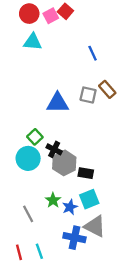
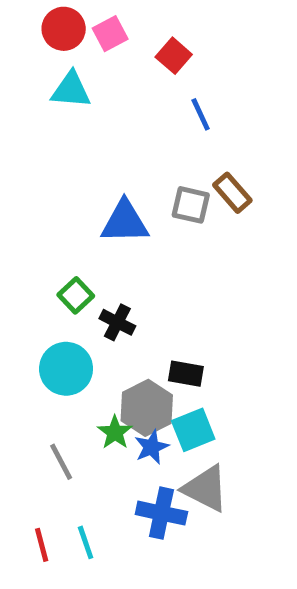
red square: (65, 11) -> (174, 56), moved
cyan circle: (28, 158) -> (66, 369), moved
gray hexagon: (64, 163) -> (147, 408), moved

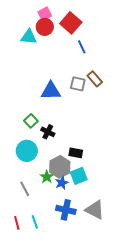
red circle: (64, 29) -> (45, 27), moved
red square: (174, 56) -> (71, 23), size x1.5
gray triangle: (205, 489) -> (95, 210), moved

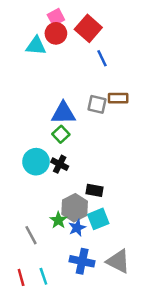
brown rectangle: (95, 79) -> (118, 98), turned -49
green square: (31, 121) -> (61, 134), moved
cyan circle: (27, 151) -> (36, 162), moved

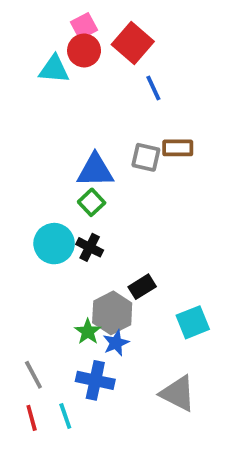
black rectangle: (95, 190) -> (142, 287), turned -42
cyan square: (98, 219) -> (193, 322), moved
gray line: (31, 235) -> (33, 375), moved
blue cross: (82, 261) -> (95, 380), moved

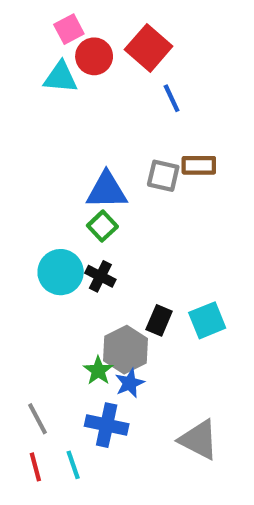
pink square: (84, 26) -> (69, 29), moved
black rectangle: (142, 287) -> (159, 320), turned -35
cyan square: (193, 322) -> (207, 320), moved

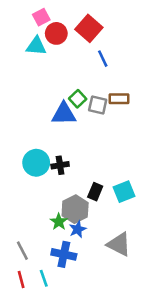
green square: (102, 226) -> (78, 99), moved
black cross: (100, 276) -> (60, 165), turned -36
gray triangle: (199, 440) -> (119, 244), moved

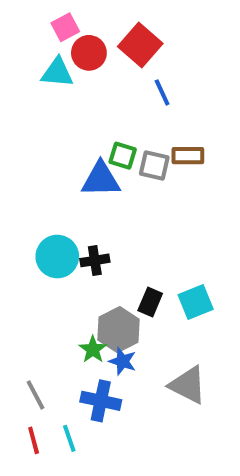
green square: (78, 99) -> (123, 156), turned -30
blue star: (78, 229) -> (123, 361), turned -30

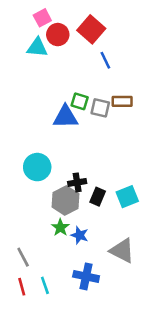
black cross: (95, 260) -> (77, 182), moved
gray hexagon: (119, 330) -> (65, 200), moved
blue cross: (101, 401) -> (86, 276), moved

